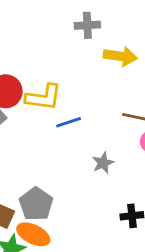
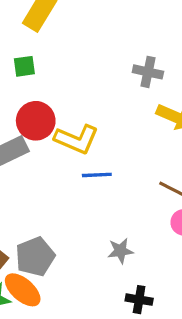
gray star: (103, 163) -> (120, 251), moved

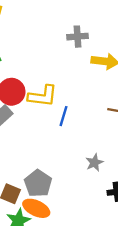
blue line: (97, 175) -> (63, 116), turned -54

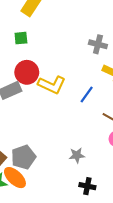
blue line: (63, 116) -> (87, 94), moved

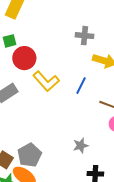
red circle: (27, 72) -> (24, 58), moved
yellow L-shape: (52, 85) -> (46, 81), turned 32

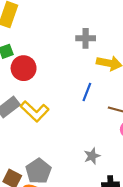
yellow L-shape: (46, 81) -> (35, 111), moved

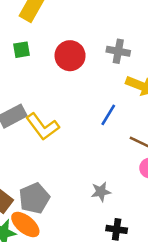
red circle: (24, 68) -> (70, 56), moved

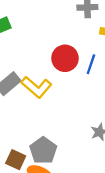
red circle: (70, 56) -> (65, 58), moved

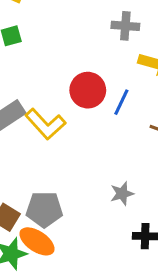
gray pentagon: (43, 150) -> (44, 209), turned 30

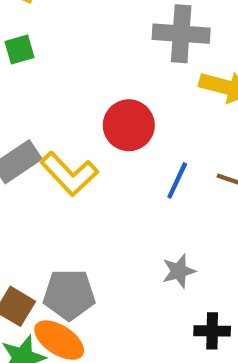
gray cross: (125, 26) -> (181, 34), size x1.4
blue line: (121, 102) -> (177, 180), moved

